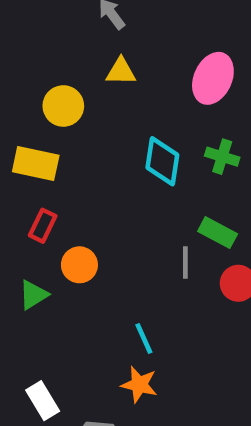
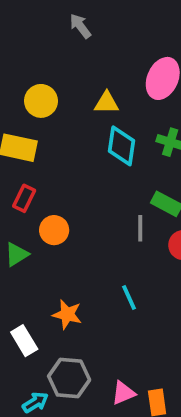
yellow triangle: (121, 71) -> (107, 103), moved
cyan line: (144, 338) -> (129, 298), moved
orange star: (139, 385) -> (67, 314), moved

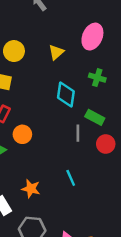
yellow triangle: (107, 103) -> (56, 52), turned -42
cyan diamond: (122, 146) -> (66, 94), moved

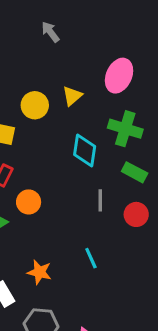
yellow circle: (14, 51) -> (35, 105), moved
green cross: (97, 78) -> (125, 129), size x1.5
green rectangle: (95, 117) -> (135, 172), moved

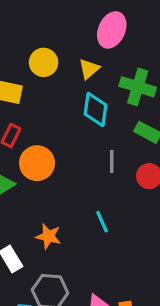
pink ellipse: (119, 76) -> (112, 30), moved
yellow triangle: (72, 96) -> (89, 69), moved
orange circle: (29, 202) -> (37, 163), size x1.4

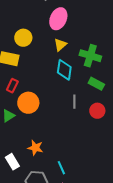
pink ellipse: (112, 30) -> (58, 19), moved
yellow circle: (44, 62) -> (23, 38), moved
cyan line: (102, 222) -> (61, 168), moved

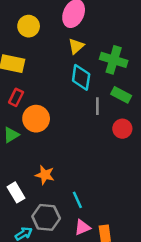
yellow circle: (23, 38) -> (29, 26), moved
gray line: (74, 102) -> (97, 106), moved

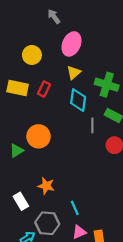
red rectangle: (16, 97) -> (44, 89), moved

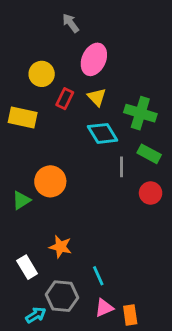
yellow triangle: (74, 73) -> (97, 97), turned -32
red rectangle: (44, 89) -> (65, 99), moved
cyan diamond: (78, 100) -> (103, 133), turned -40

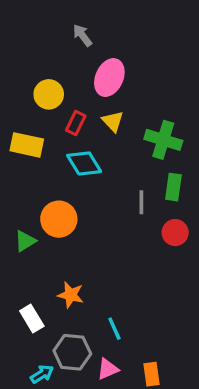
cyan diamond: (103, 133) -> (84, 163), moved
green rectangle: (149, 154) -> (173, 187), turned 70
pink triangle: (104, 308) -> (108, 369), moved

